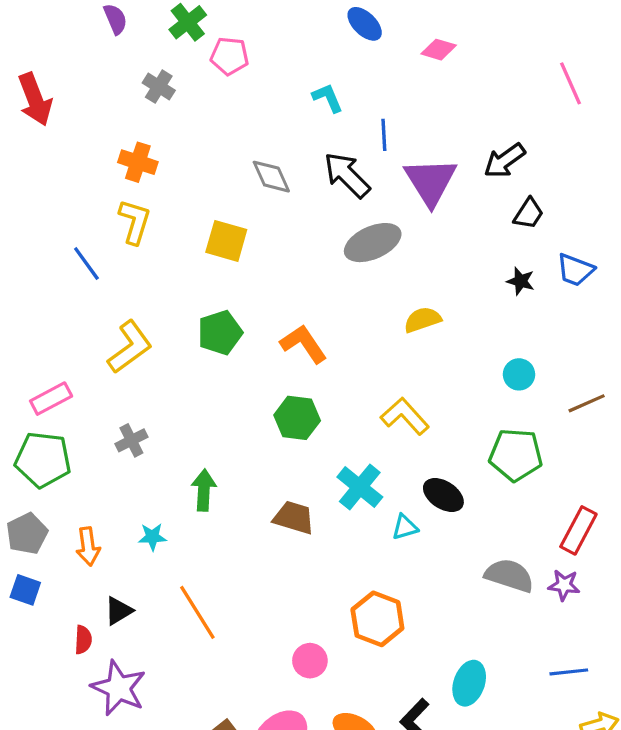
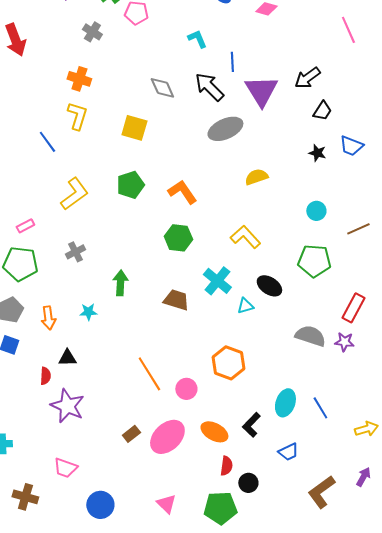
pink rectangle: (51, 399) -> (25, 226), size x0.7
black triangle: (119, 611) -> (67, 358), turned 30
orange line: (197, 612) -> (149, 374), moved
blue line: (569, 672) -> (320, 408), moved, turned 65

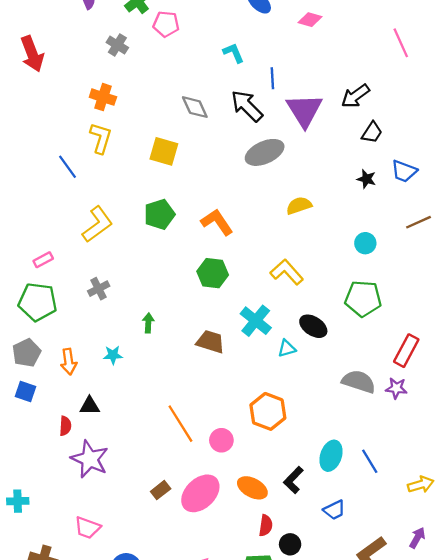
brown line: (358, 229) -> (418, 222), moved
green arrow: (120, 283) -> (148, 323), size x0.7

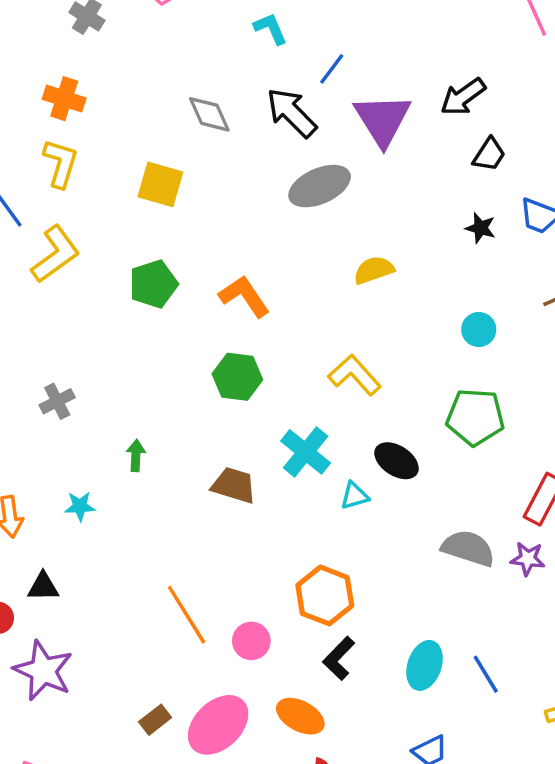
blue line: (272, 78) -> (332, 69), turned 40
yellow L-shape: (97, 224) -> (55, 254), moved
black L-shape: (293, 480) -> (339, 658), moved

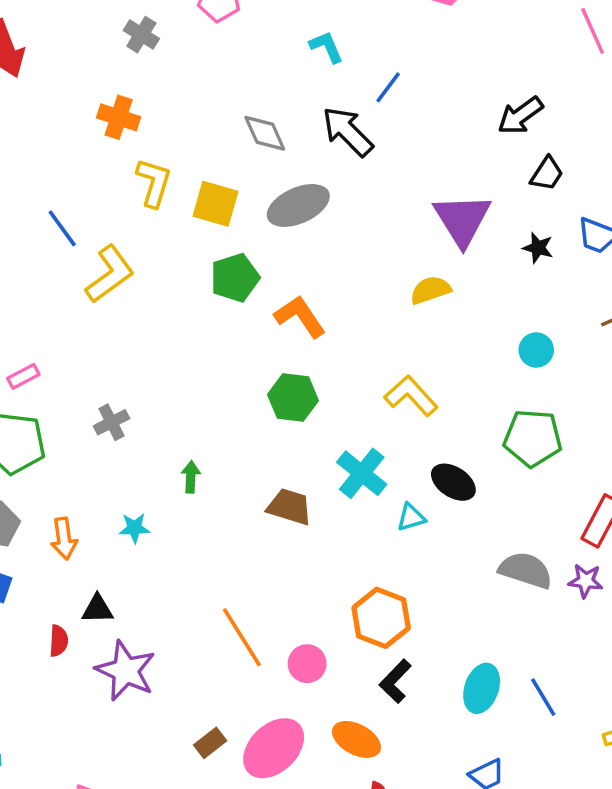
purple triangle: (383, 120) -> (462, 220), moved
yellow L-shape: (61, 163) -> (154, 183), moved
gray ellipse: (320, 186) -> (298, 205), moved
green pentagon: (153, 284) -> (235, 278), moved
purple star: (43, 671) -> (126, 671), moved

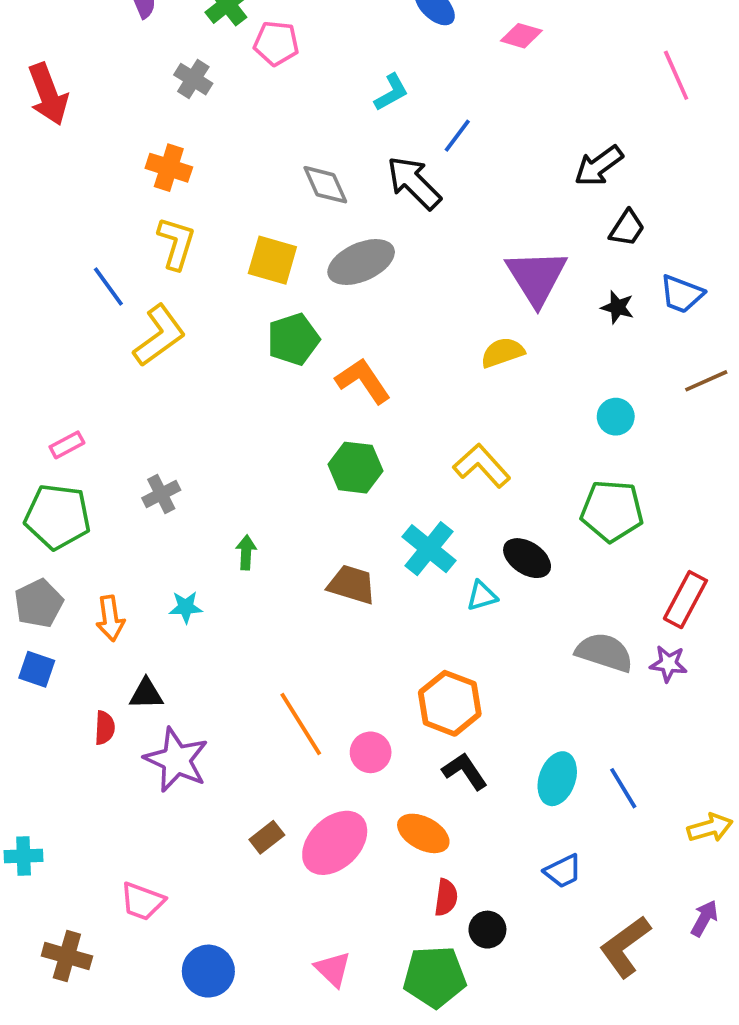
cyan L-shape: (326, 47) -> (391, 92), turned 84
yellow L-shape: (154, 183) -> (176, 243), moved
black L-shape: (395, 681) -> (465, 771), turned 102

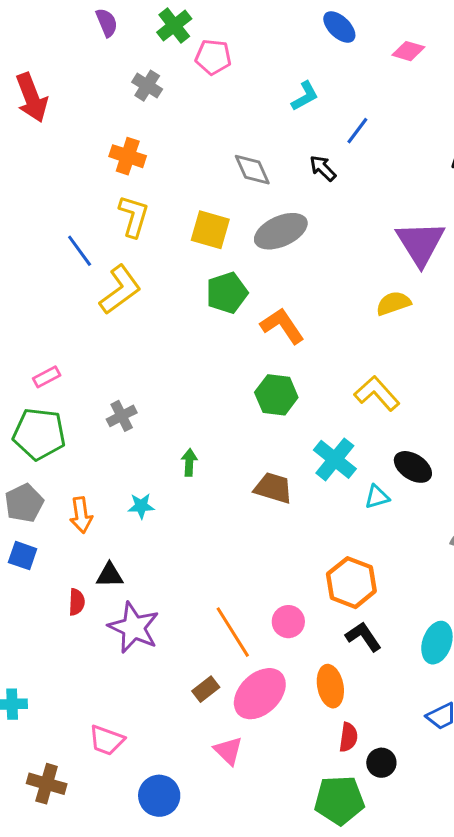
black arrow: (414, 183) -> (323, 168), size x0.6
orange line: (301, 724) -> (233, 632), moved
orange ellipse: (423, 833) -> (330, 686), turned 51
pink triangle: (333, 969) -> (228, 751), moved

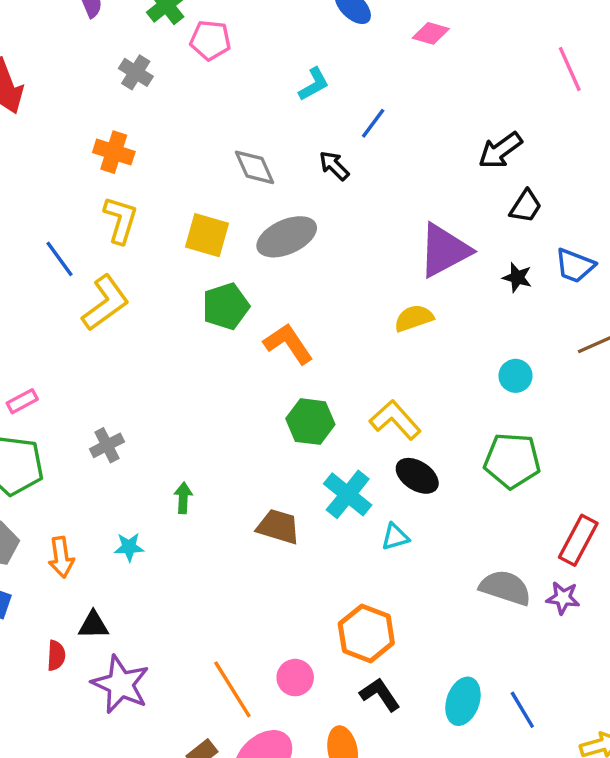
purple triangle: (420, 243) -> (444, 250), turned 34
green hexagon: (276, 395) -> (310, 422), moved
black ellipse: (413, 467) -> (417, 476), moved

